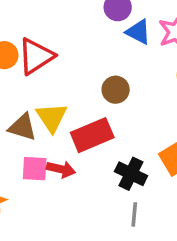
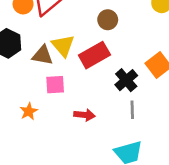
red arrow: (61, 169) -> (84, 115), moved
black cross: (131, 174) -> (126, 80), turned 30

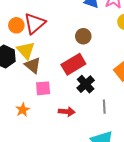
yellow triangle: (63, 46) -> (26, 50), moved
brown triangle: (43, 55) -> (33, 65), turned 30
black cross: (126, 80) -> (86, 84), moved

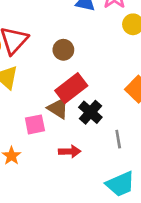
brown circle: (83, 36) -> (63, 50), moved
brown triangle: (33, 65) -> (58, 108), moved

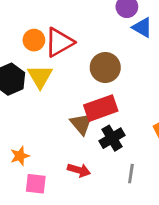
brown circle: (63, 50) -> (105, 67), size x1.4
pink square: (35, 124) -> (36, 184), moved

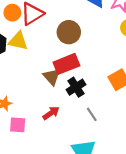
yellow triangle: (40, 76) -> (18, 41), turned -45
red arrow: (79, 170) -> (51, 113), turned -49
gray line: (131, 174) -> (92, 114), turned -40

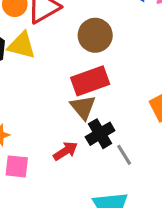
brown triangle: (52, 77) -> (83, 107), moved
black cross: (76, 87) -> (100, 134), moved

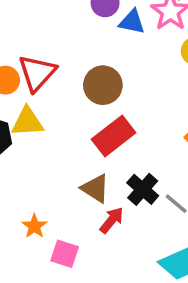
brown triangle: (83, 107) -> (95, 188), moved
pink square: (17, 166) -> (65, 254), turned 30

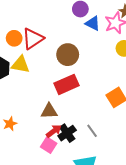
brown triangle: (95, 188) -> (49, 111), turned -48
black cross: (143, 189) -> (67, 133), moved
pink square: (65, 254) -> (49, 145), moved

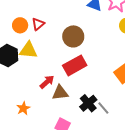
red triangle: (33, 39) -> (38, 24), size x0.6
red arrow: (54, 131) -> (47, 82), moved
black cross: (67, 133) -> (88, 103), moved

